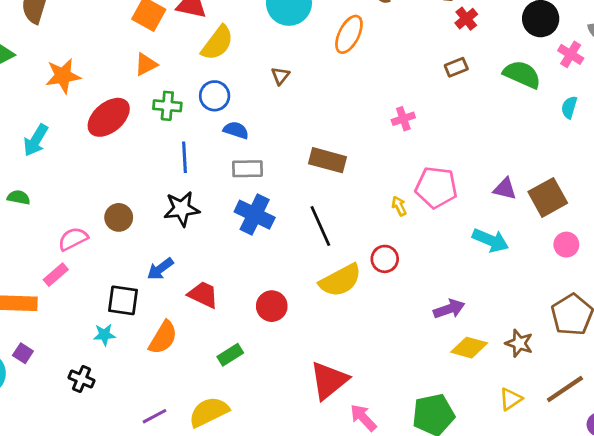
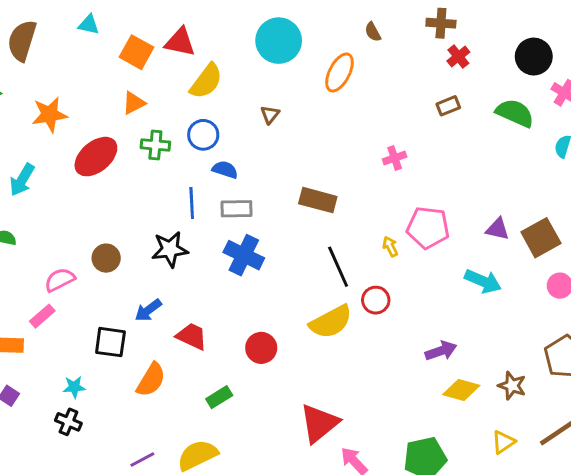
blue line: (185, 157) -> (192, 203), moved
black line: (320, 226) -> (338, 267), moved
cyan star: (104, 335) -> (74, 387), moved

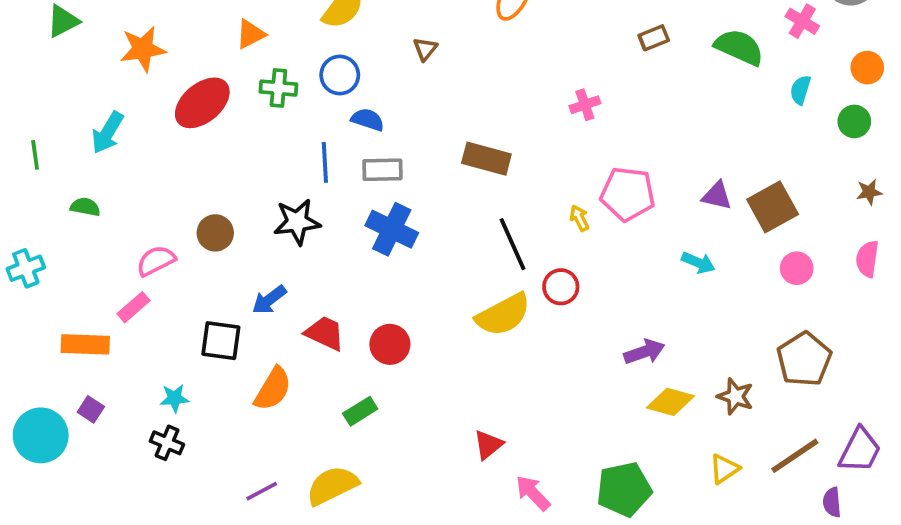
cyan arrow: (483, 281) -> (698, 263), size x0.7
red circle: (261, 348) -> (390, 344), moved
red triangle: (319, 423) -> (488, 445), size x0.6

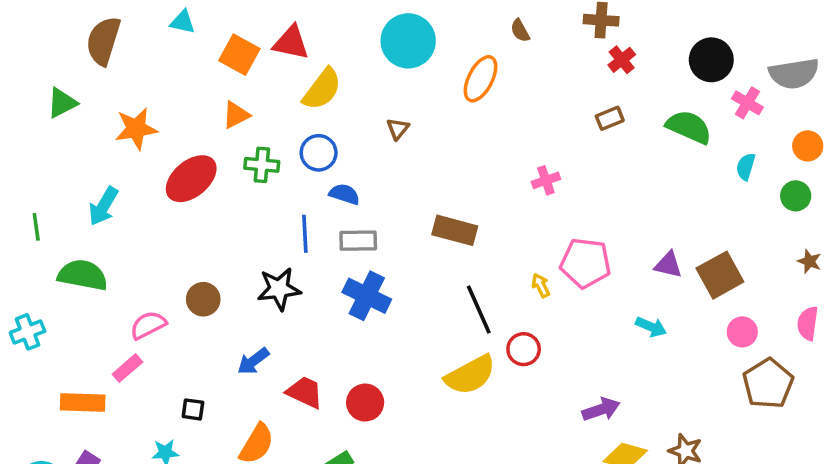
brown star: (869, 192) -> (809, 261), turned 30
green semicircle: (85, 207) -> (83, 275), size x1.8
black square: (221, 341) -> (193, 409), moved, size x0.6
brown pentagon: (804, 359) -> (768, 384), moved

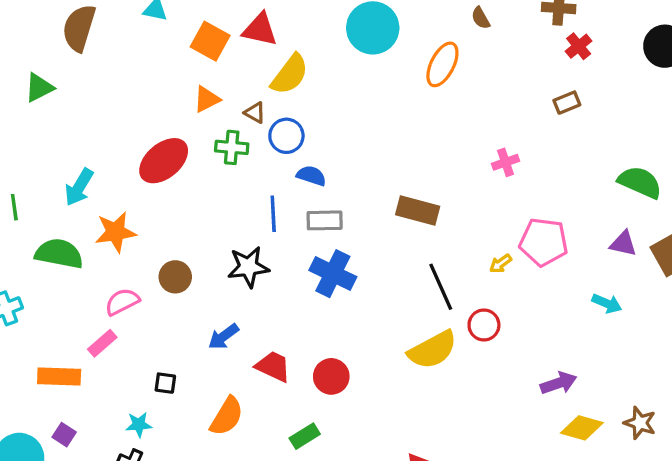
green semicircle: (689, 127) -> (640, 182), moved
orange star: (136, 129) -> (116, 232), moved
brown triangle: (398, 129) -> (255, 113), moved, turned -40
yellow arrow: (541, 285) -> (501, 264), turned -100

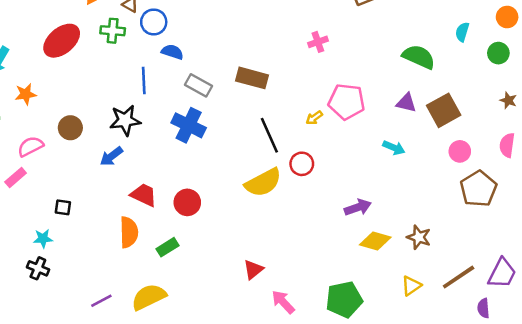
gray rectangle: (325, 220) -> (198, 85), moved, turned 30
orange star: (116, 232) -> (26, 94), size x0.7
blue arrow: (223, 337) -> (111, 156), moved
orange semicircle: (227, 416) -> (129, 232), moved, turned -32

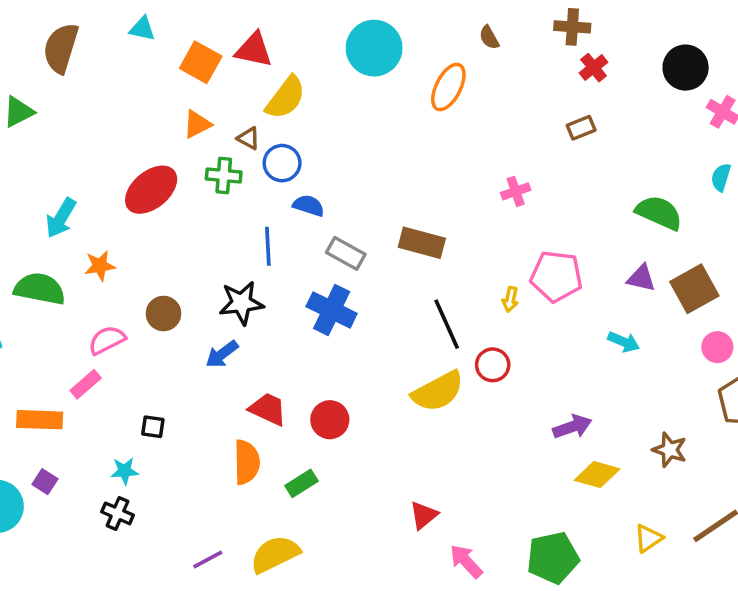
yellow arrow: (314, 118) -> (510, 299), turned -42
brown star: (419, 237) -> (670, 450), moved

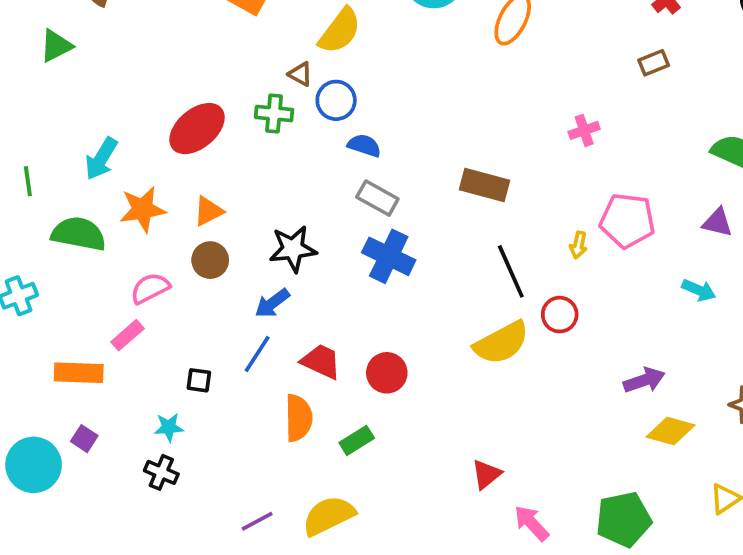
orange triangle: (197, 124) -> (208, 211), moved
blue line: (268, 246) -> (257, 354), moved, turned 36
gray rectangle: (346, 253) -> (377, 198), moved
orange star: (100, 266) -> (143, 209), size x1.4

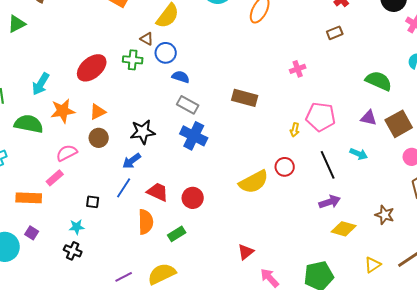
black line: (511, 271) -> (328, 165), moved

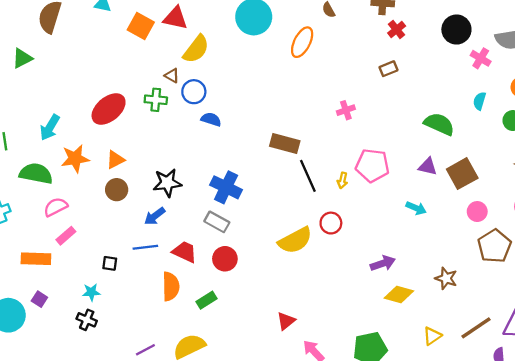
gray rectangle: (188, 105) -> (217, 222), moved
pink semicircle: (67, 153) -> (56, 207), moved
black line: (328, 165) -> (308, 176), moved
blue line: (124, 188) -> (145, 247), turned 50

